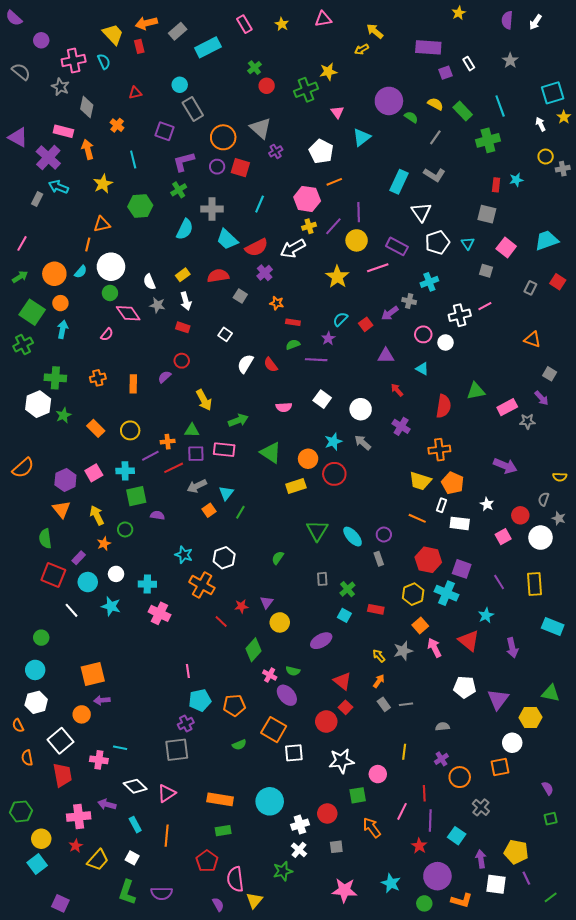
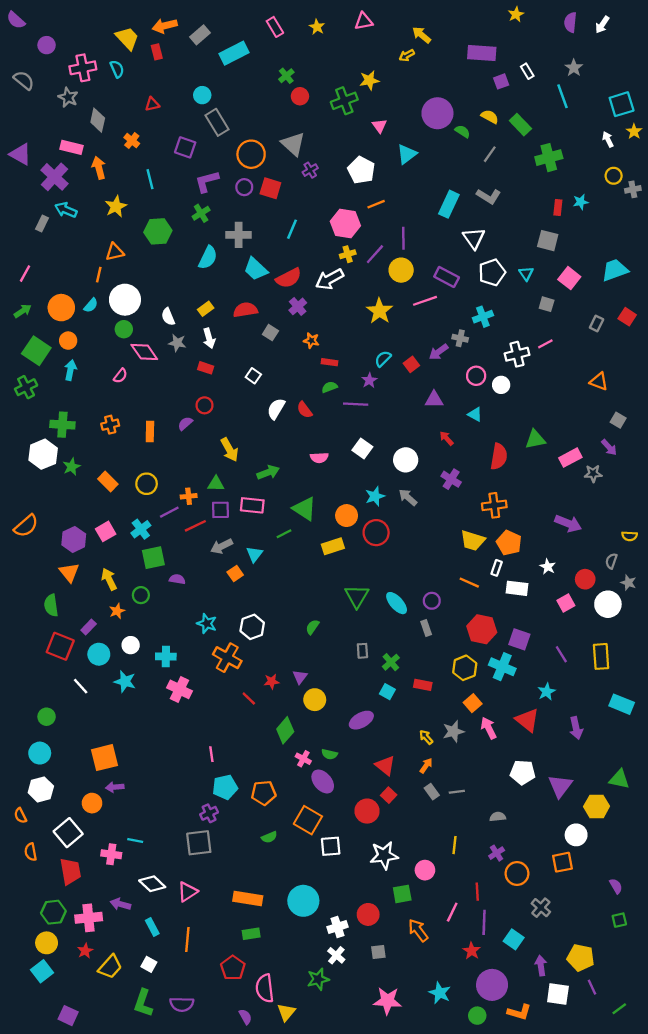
cyan line: (500, 106) -> (562, 96), moved
cyan cross: (125, 471) -> (141, 529), turned -36
green line: (240, 512) -> (284, 534), moved, turned 32
green hexagon: (21, 811) -> (53, 912), moved

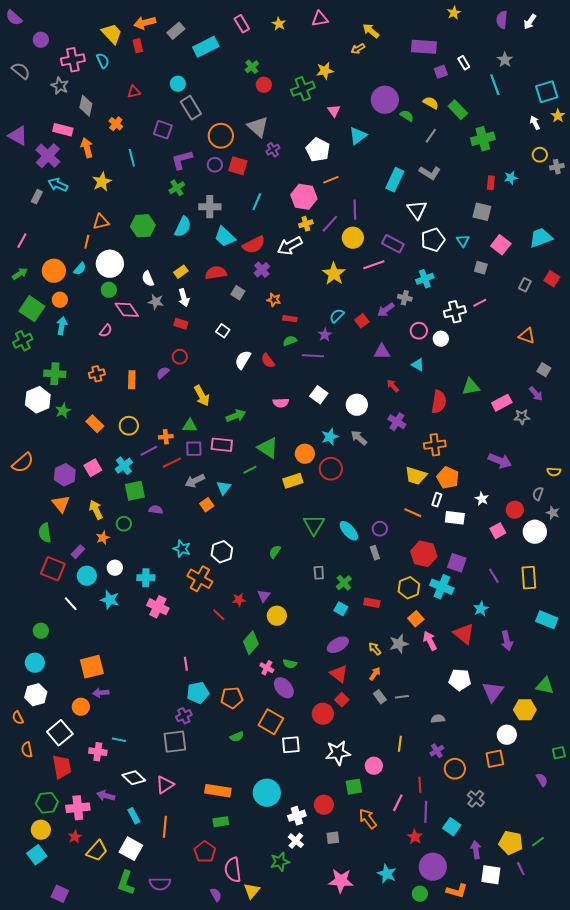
green hexagon: (158, 231) -> (143, 226), moved
purple ellipse: (361, 720) -> (338, 645), moved
green square: (619, 920) -> (559, 753), moved
white square: (149, 964) -> (131, 849), size x1.6
green line: (619, 1009) -> (538, 842), moved

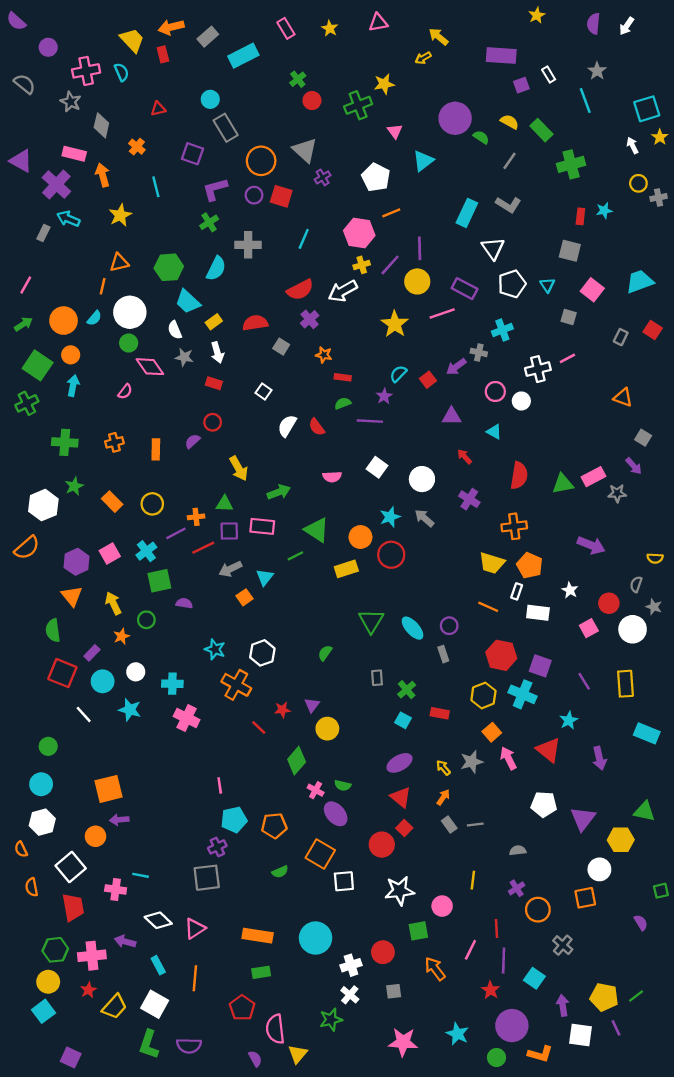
cyan trapezoid: (225, 237) -> (188, 302), moved
green triangle: (471, 387) -> (563, 484), moved
white hexagon: (38, 400) -> (43, 505), moved

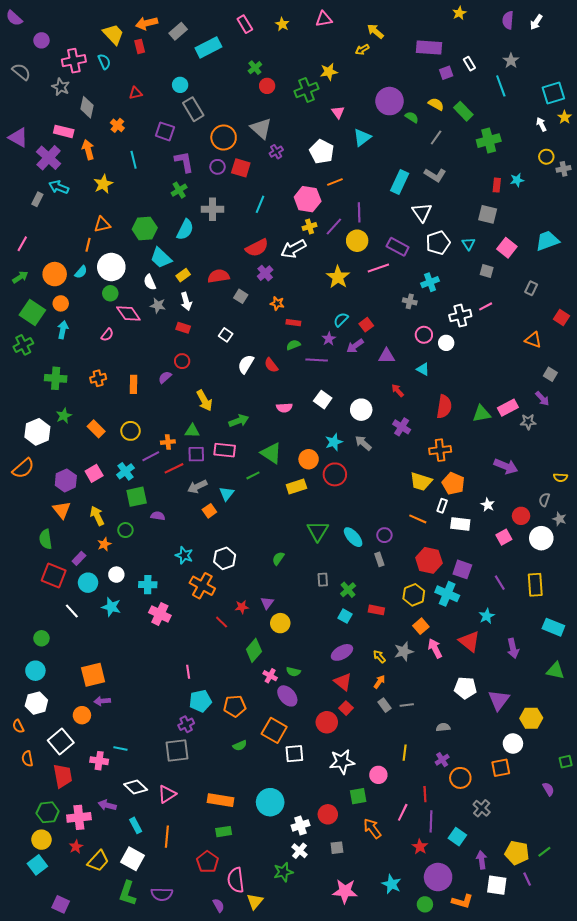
purple L-shape: (215, 189) -> (184, 162), turned 95
red square: (653, 330) -> (561, 318), moved
purple arrow: (456, 367) -> (355, 346), moved
green triangle: (644, 811) -> (555, 671), moved

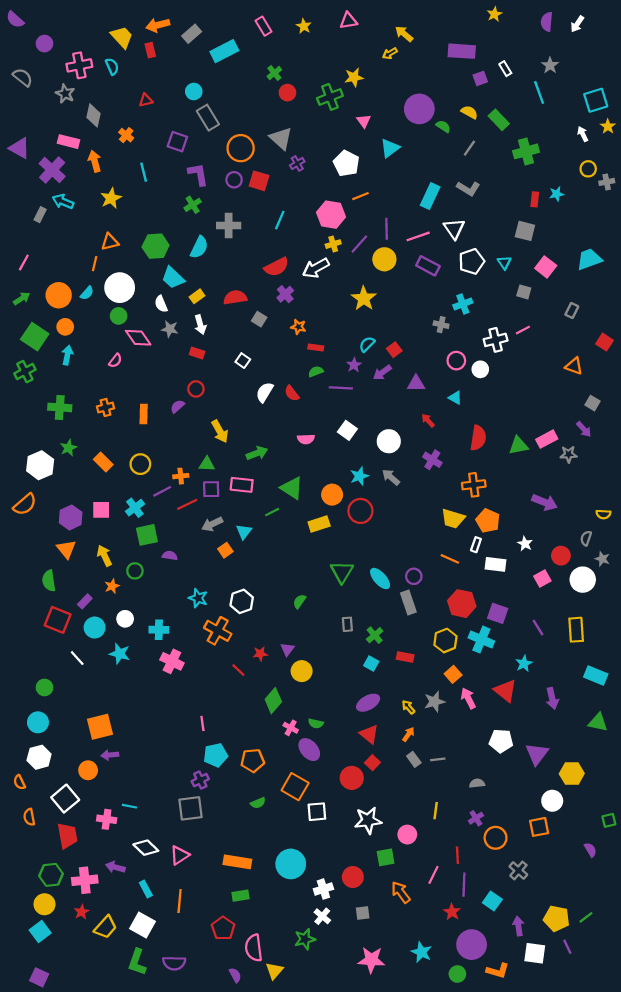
pink line: (378, 268) -> (418, 236), moved
pink square: (94, 473) -> (101, 510), turned 30
gray rectangle: (379, 559) -> (408, 602), size x1.5
purple square: (61, 904) -> (39, 977), moved

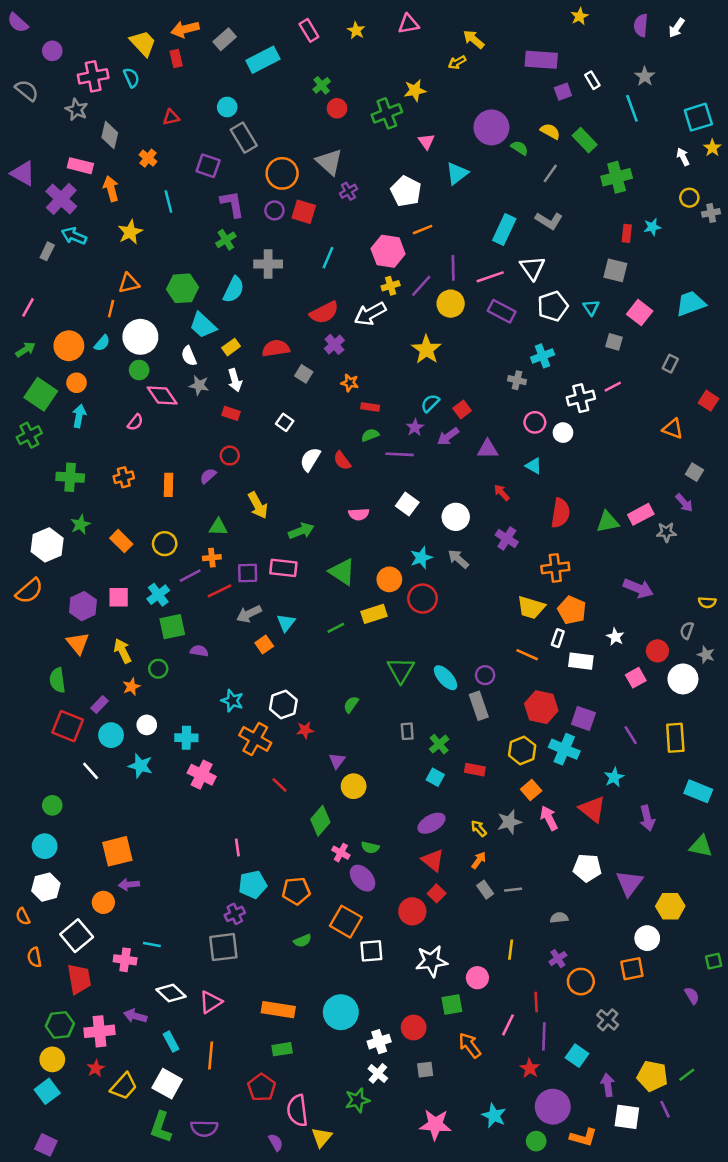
green triangle: (207, 464) -> (218, 527), moved
green line: (272, 512) -> (336, 628), moved
red star: (260, 654) -> (305, 730), moved

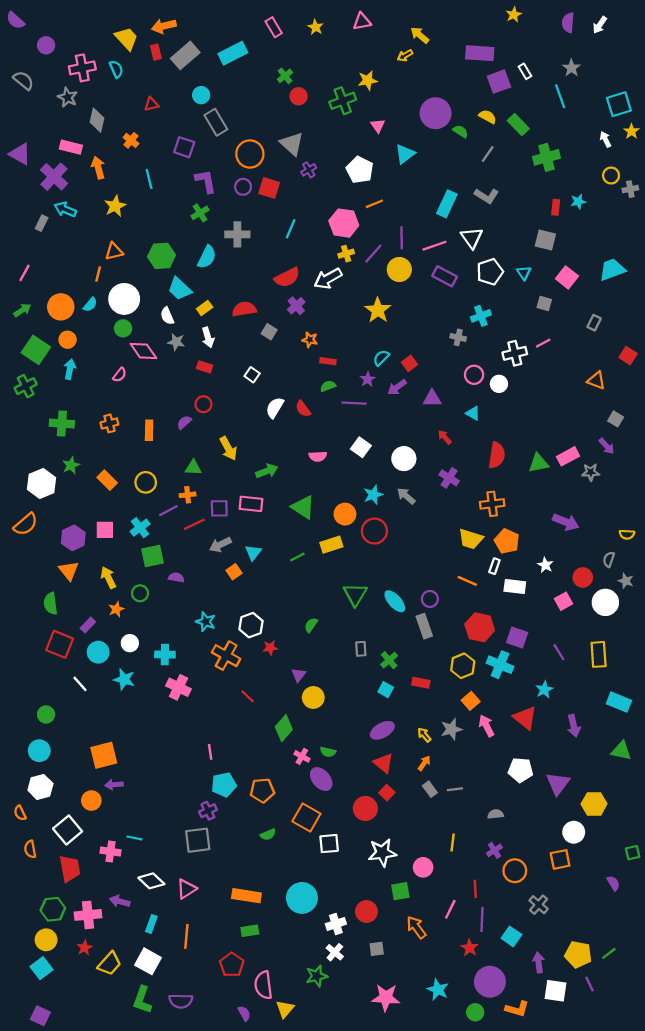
gray rectangle: (225, 39) -> (185, 55), moved, size x1.4
purple square: (563, 92) -> (499, 82), size x1.5
cyan rectangle: (171, 1042) -> (151, 924), turned 48

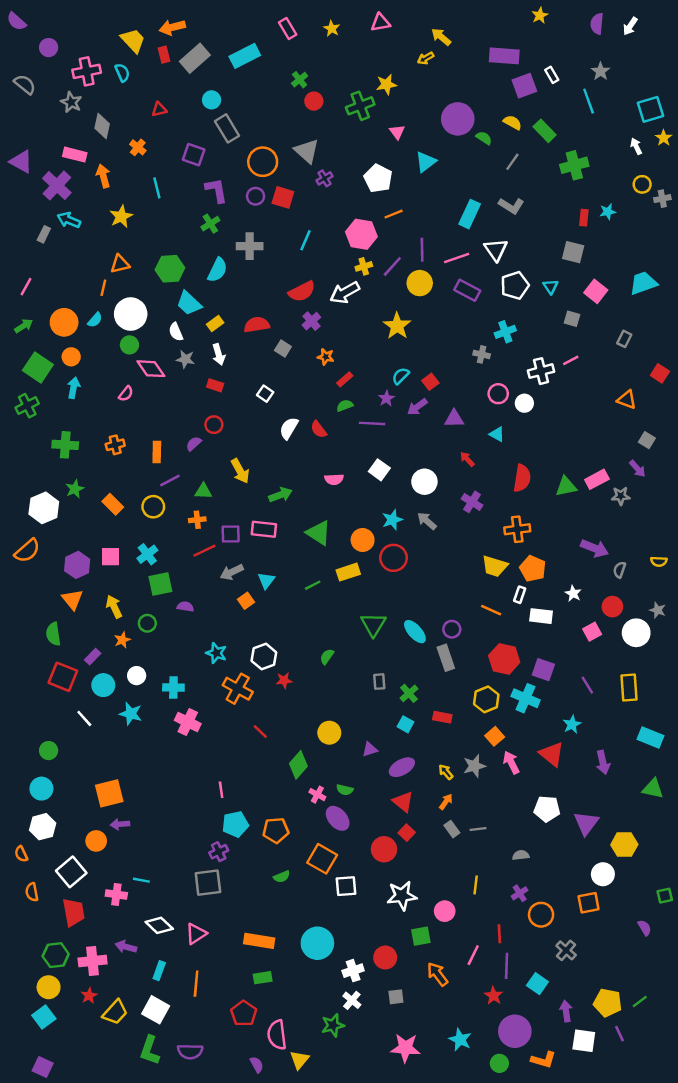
red rectangle: (328, 361) -> (345, 379), turned -49
purple line: (168, 511) -> (170, 481), moved
gray semicircle: (609, 559) -> (620, 570), moved
purple triangle: (299, 675) -> (370, 749), moved, turned 35

